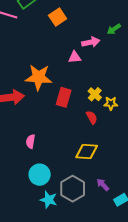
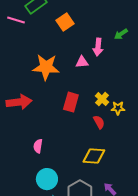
pink arrow: (91, 42) -> (98, 47), turned 108
orange star: (39, 77) -> (46, 67), moved

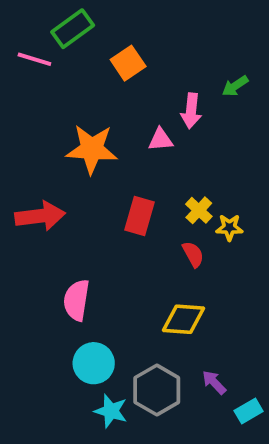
pink semicircle: (38, 146) -> (76, 300), size x1.5

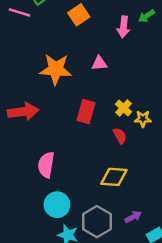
green arrow: (235, 86) -> (146, 16), moved
pink arrow: (191, 111) -> (123, 27), moved
purple arrow: (214, 382) -> (133, 217), turned 105

